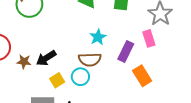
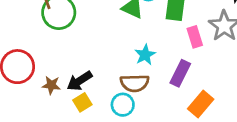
pink rectangle: (149, 38) -> (195, 37), moved
orange rectangle: (142, 76) -> (201, 104), turned 72
yellow square: (57, 80) -> (82, 102), moved

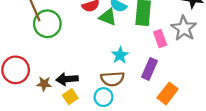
black arrow: (79, 81) -> (67, 79), turned 30

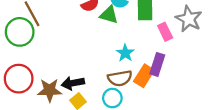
green circle: (47, 24) -> (20, 32), moved
brown star: (44, 84) -> (50, 90), size x1.5
orange rectangle: (168, 93) -> (144, 76), moved

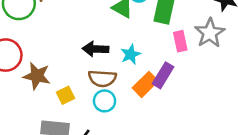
brown semicircle: (120, 78) -> (102, 78), moved
black arrow: (73, 83) -> (95, 49), moved

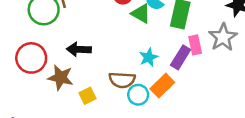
black arrow: (95, 49) -> (79, 49), moved
purple rectangle: (163, 75) -> (181, 57), moved
cyan circle: (105, 101) -> (138, 95), moved

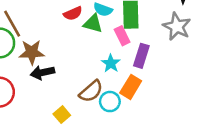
pink rectangle: (195, 45) -> (122, 36), moved
brown star: (61, 78) -> (32, 52), moved
brown semicircle: (122, 80) -> (91, 91), turned -30

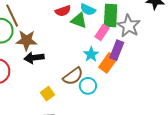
gray star: (177, 26) -> (129, 26), moved
pink rectangle: (122, 36) -> (102, 32), turned 56
orange rectangle: (131, 87) -> (108, 63), moved

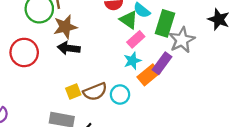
pink rectangle: (102, 32) -> (136, 39), moved
brown star: (26, 40) -> (65, 27), turned -30
brown semicircle: (73, 76) -> (95, 92), moved

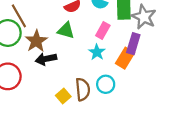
green triangle: (129, 20) -> (66, 30), moved
cyan star: (132, 61) -> (97, 52), moved
brown semicircle: (95, 92) -> (83, 89), turned -55

